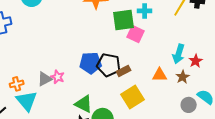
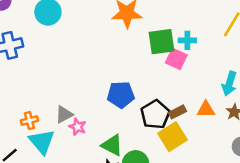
cyan cross: (145, 11) -> (187, 40), moved
black pentagon: (109, 65) -> (155, 114), moved, turned 30
brown rectangle: (124, 71) -> (177, 112), moved
pink star: (58, 77) -> (78, 127), moved

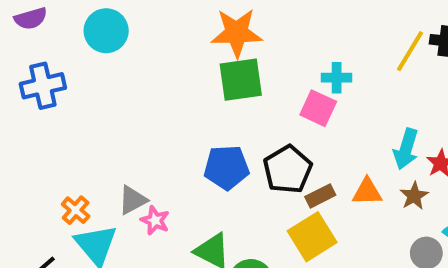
green square: (161, 42) -> (241, 80), moved
black pentagon: (155, 114) -> (288, 169), moved
orange cross: (29, 121) -> (76, 210), turned -35

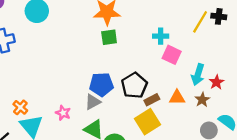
green square: (241, 80) -> (109, 37), size x0.7
pink square: (318, 108) -> (172, 55), moved
gray triangle: (133, 200) -> (93, 102), moved

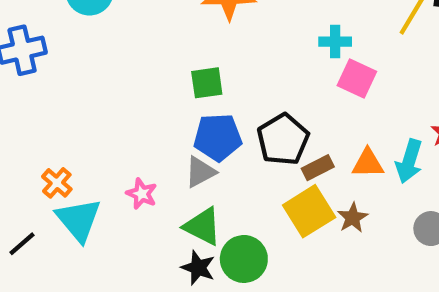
green square: (109, 37) -> (207, 83), moved
cyan arrow: (198, 75) -> (409, 161), moved
brown star: (202, 100) -> (353, 218), moved

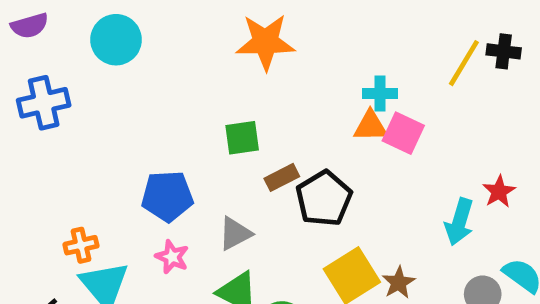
blue pentagon: (218, 137) -> (167, 196), moved
orange triangle: (368, 163) -> (371, 126), moved
brown rectangle: (318, 168) -> (282, 177), moved
orange cross: (57, 183) -> (81, 245), turned 36

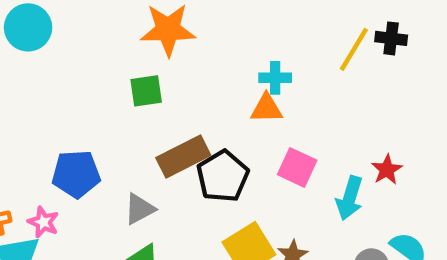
pink square: (403, 133) -> (297, 167), moved
green square: (242, 138) -> (146, 91), moved
brown rectangle: (282, 177) -> (183, 157), size x1.6
pink star: (172, 257) -> (43, 222), moved

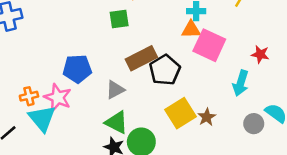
pink square: (297, 167) -> (209, 45), moved, size x1.4
red star: (387, 170) -> (260, 54), moved, turned -30
pink star: (43, 222) -> (58, 97), size x1.5

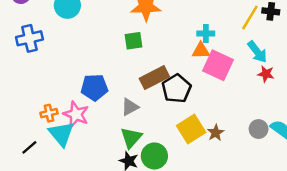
cyan arrow: (241, 83) -> (257, 52), moved, turned -55
green triangle: (116, 122) -> (131, 138), turned 45
gray circle: (254, 124) -> (259, 129), moved

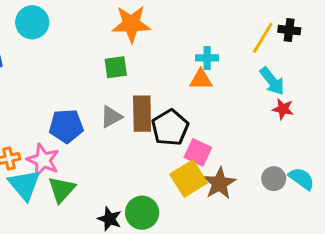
pink square: (218, 65) -> (198, 152), moved, size x0.7
brown rectangle: (154, 78) -> (142, 114), turned -64
gray triangle: (130, 107) -> (111, 117), moved
brown star: (216, 133) -> (219, 183), size x1.5
green triangle: (131, 138) -> (62, 189), moved

